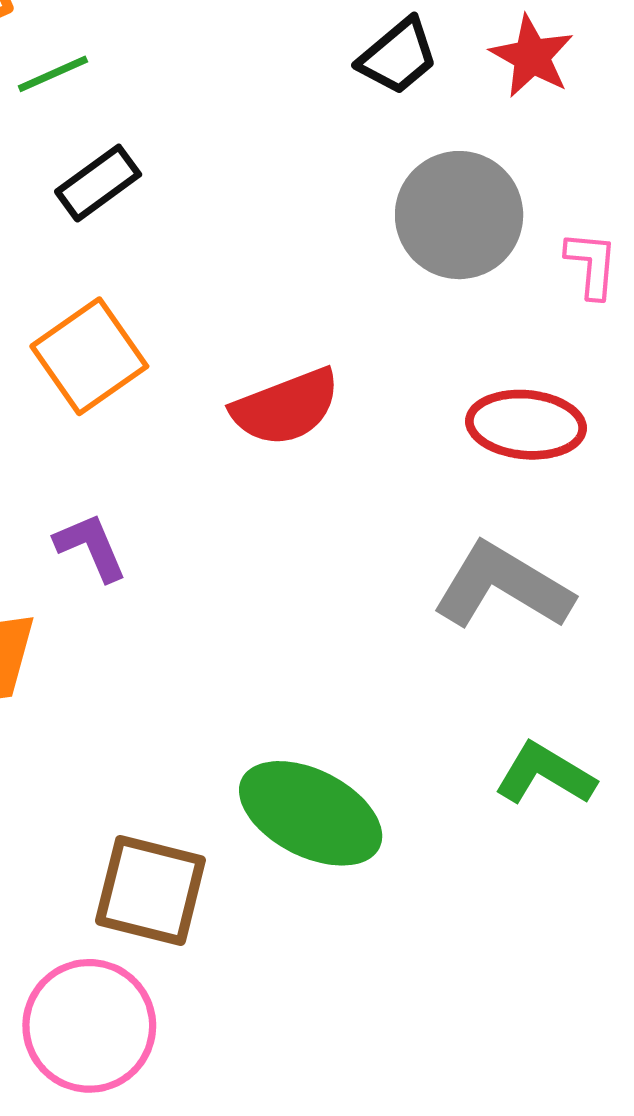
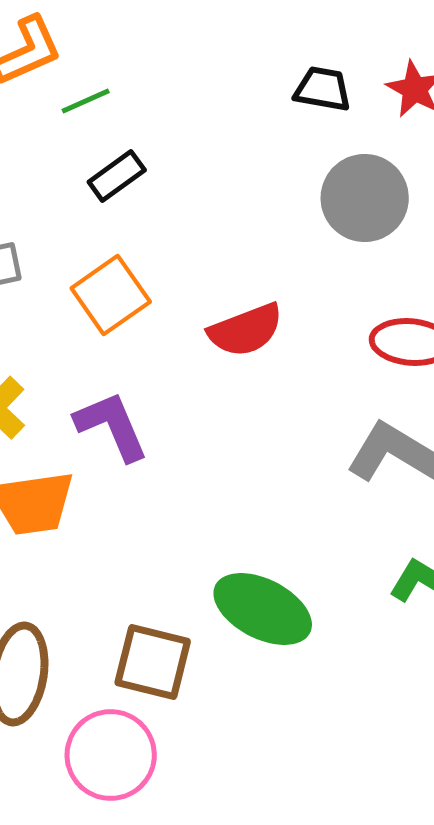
black trapezoid: (398, 56) -> (323, 89), turned -130
purple L-shape: (91, 547) -> (112, 426), size x1.5

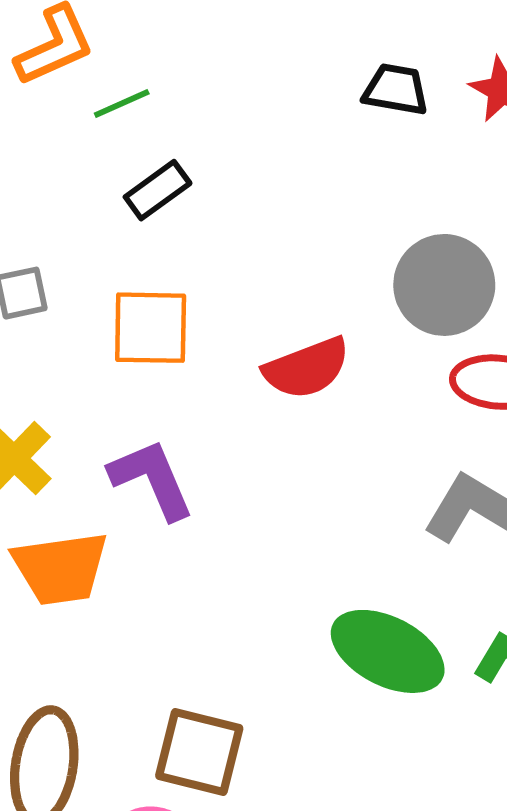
gray circle: (365, 198) -> (444, 285), moved
orange square: (111, 295) -> (151, 328), turned 36
green ellipse: (263, 609) -> (388, 651), moved

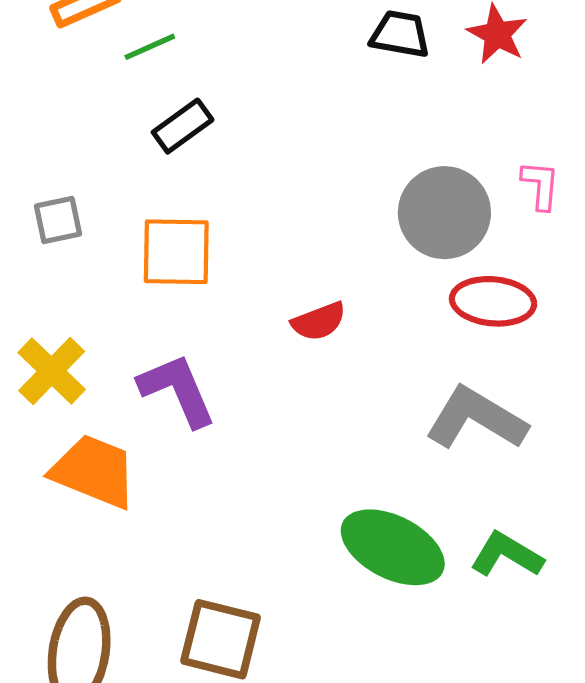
red semicircle: (307, 368) -> (319, 321), moved, size x0.7
orange trapezoid: (60, 568) -> (94, 471), turned -150

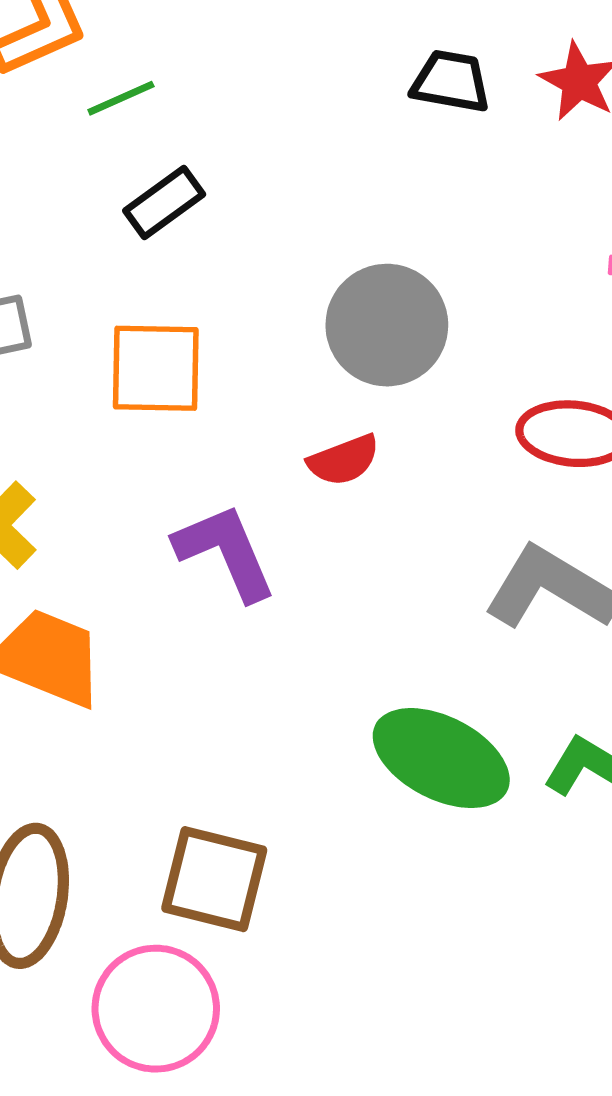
gray circle: (444, 213) -> (387, 325), moved
purple L-shape: (177, 390) -> (225, 552), moved

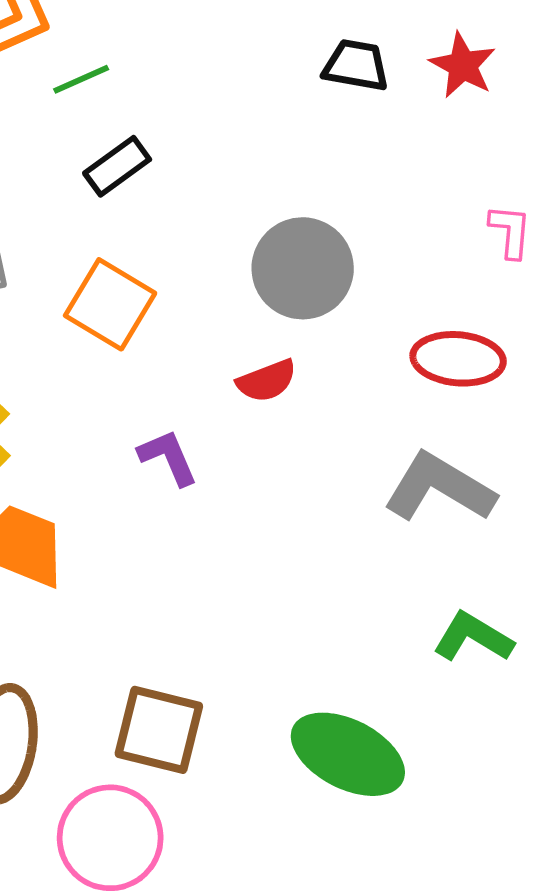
orange square: (156, 368) -> (110, 304), turned 30
purple L-shape: (225, 552) -> (168, 457), size x0.7
green ellipse: (441, 758) -> (348, 754), moved

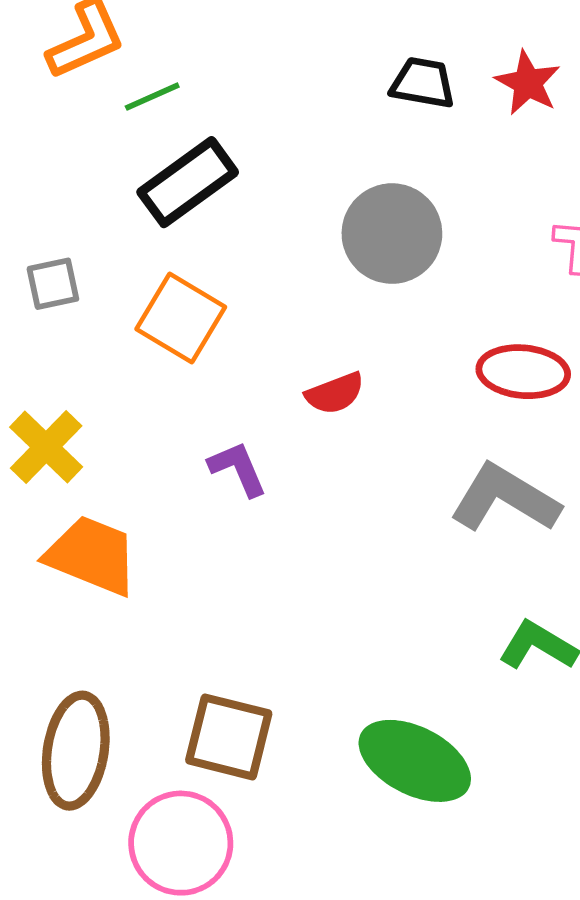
black rectangle: (117, 166) -> (188, 182), size x1.5
gray circle: (303, 268) -> (392, 234), moved

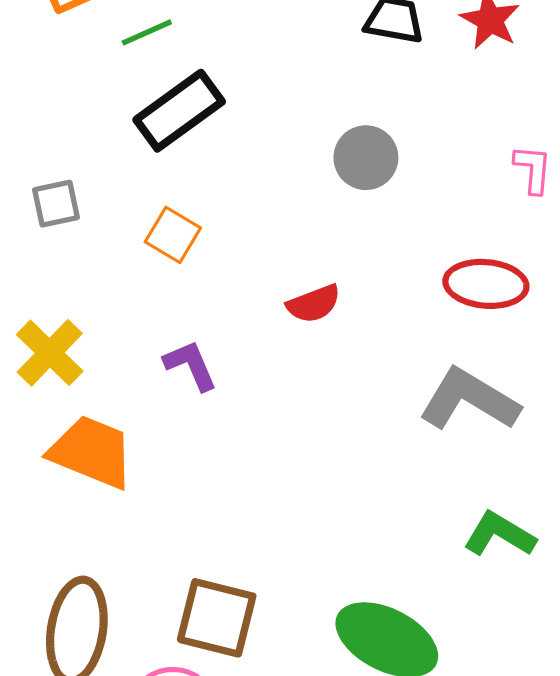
gray circle: (392, 234) -> (366, 158), size x0.7
orange square: (181, 318) -> (173, 235), size x0.7
purple L-shape: (238, 469) -> (191, 365), moved

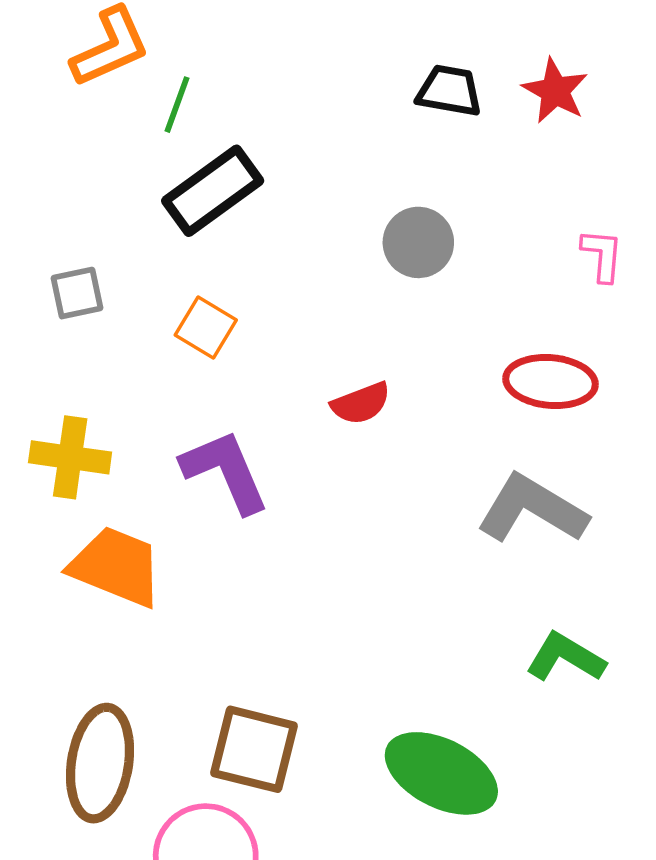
green line: (147, 32) -> (177, 105), turned -46
yellow cross: (50, 353) -> (70, 457), turned -36
purple L-shape: (191, 365) -> (225, 471), size x1.5

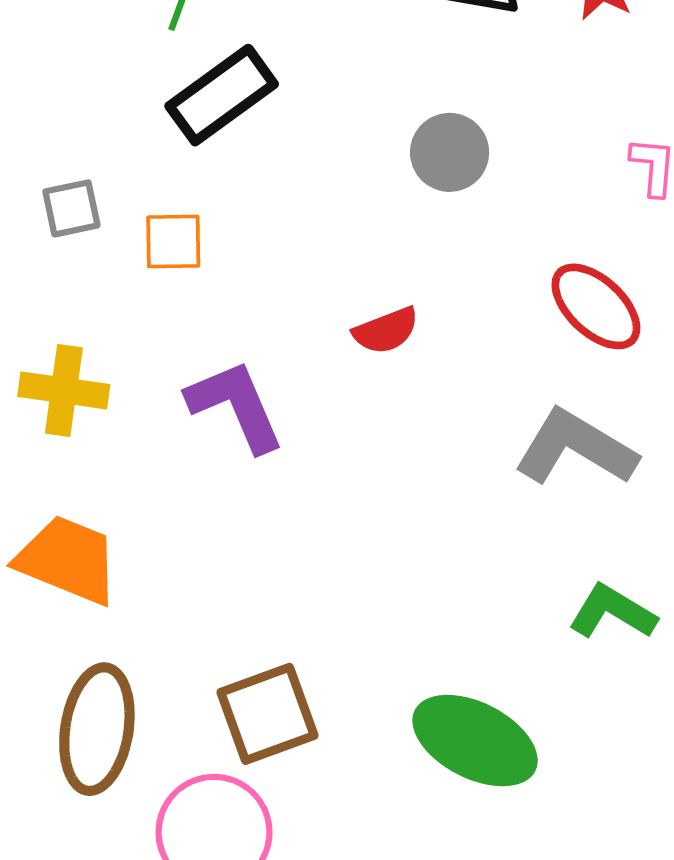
orange square: (206, 328) -> (173, 242), moved, turned -32
red ellipse: (551, 382) -> (596, 306), turned 38
orange trapezoid: (116, 567) -> (68, 560), moved
brown square: (254, 749) -> (268, 714), turned -34

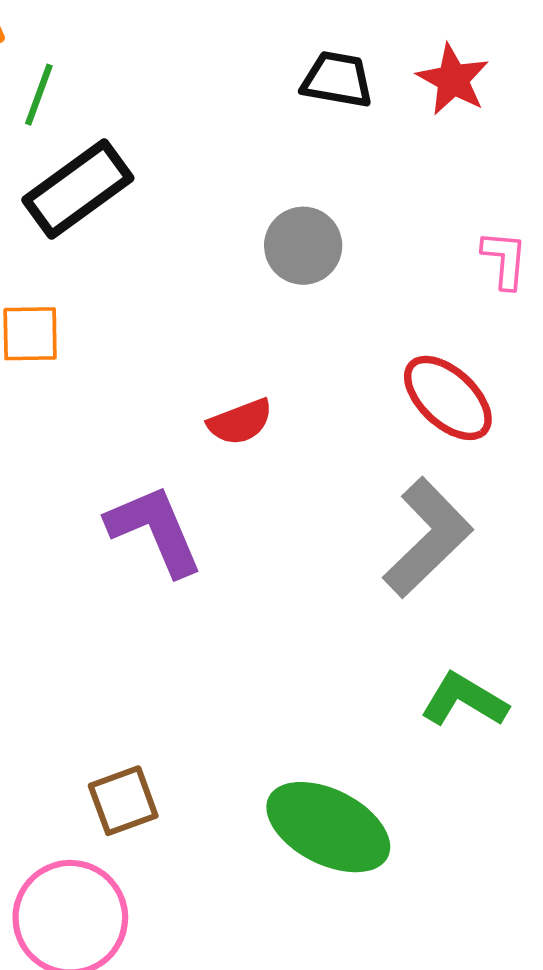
purple L-shape: (236, 406) -> (155, 530), moved
gray L-shape: (576, 448) -> (428, 538), turned 105
brown square: (268, 714) -> (123, 801), size x0.7

